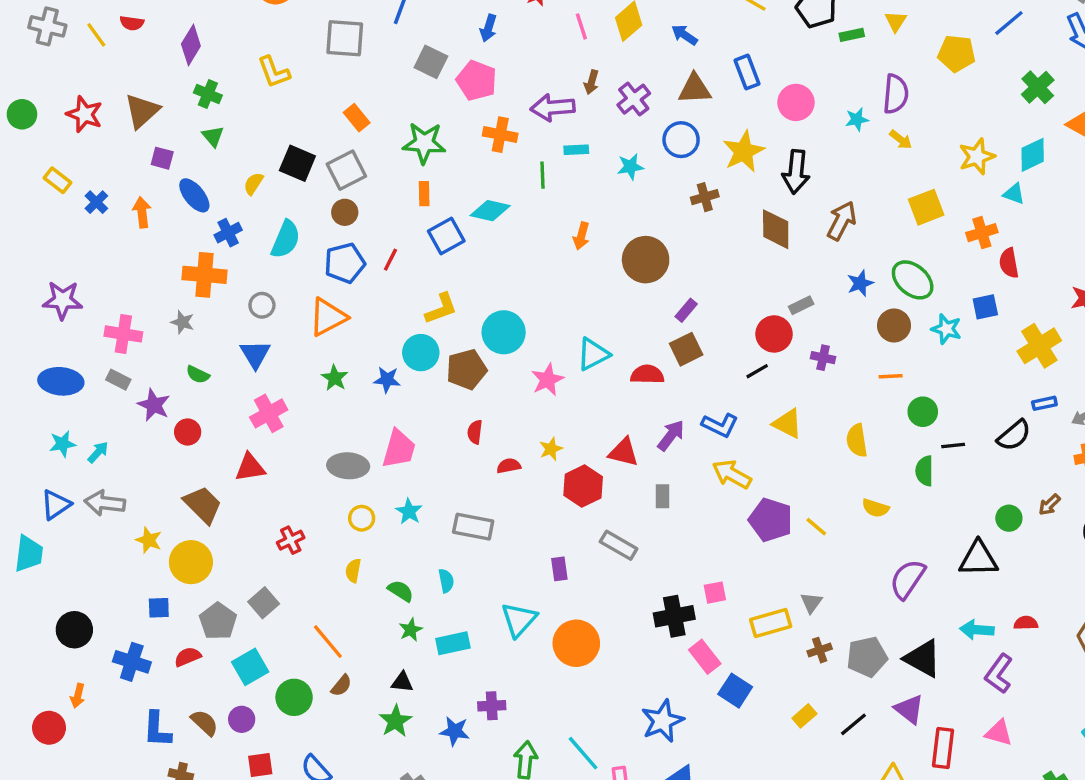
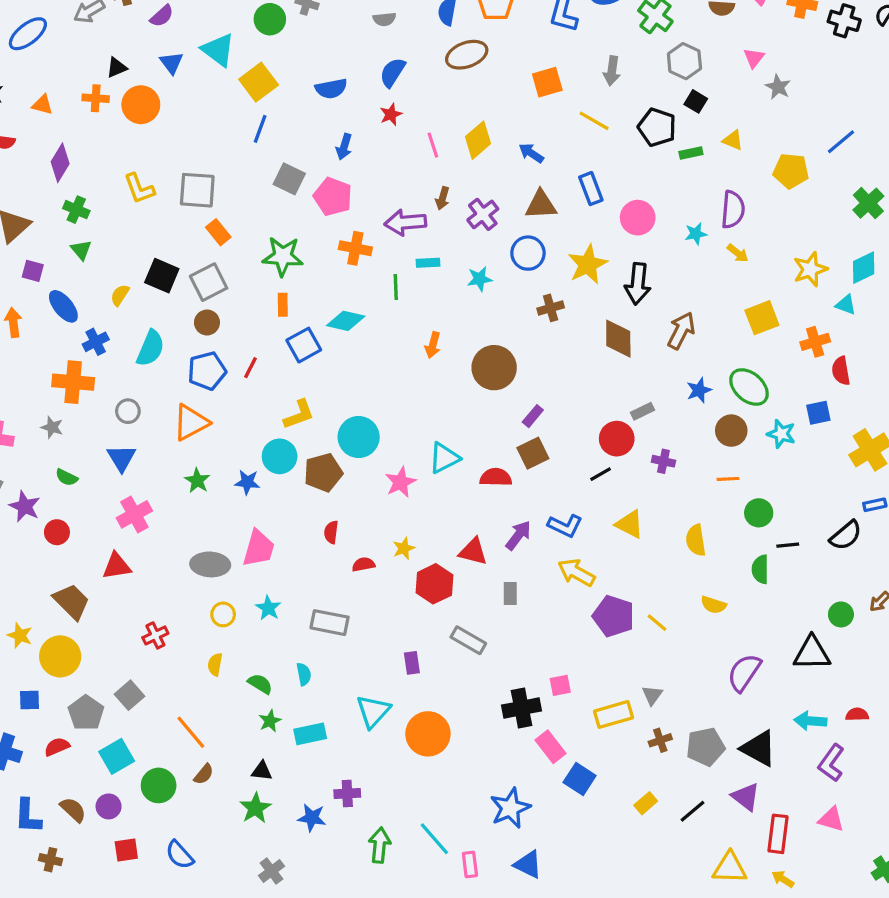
yellow triangle: (896, 21) -> (733, 140), turned -40
gray square: (345, 38) -> (197, 190), moved

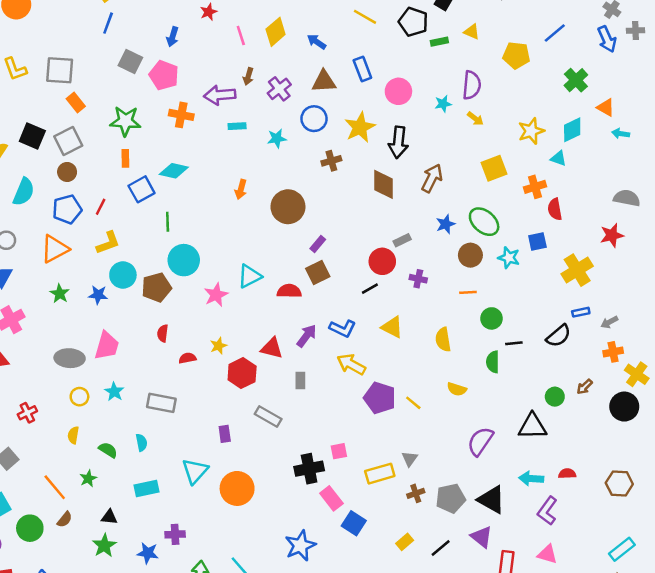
green line: (396, 287) -> (168, 222), moved
yellow L-shape: (299, 414) -> (108, 243), moved
green star: (270, 721) -> (88, 479), moved

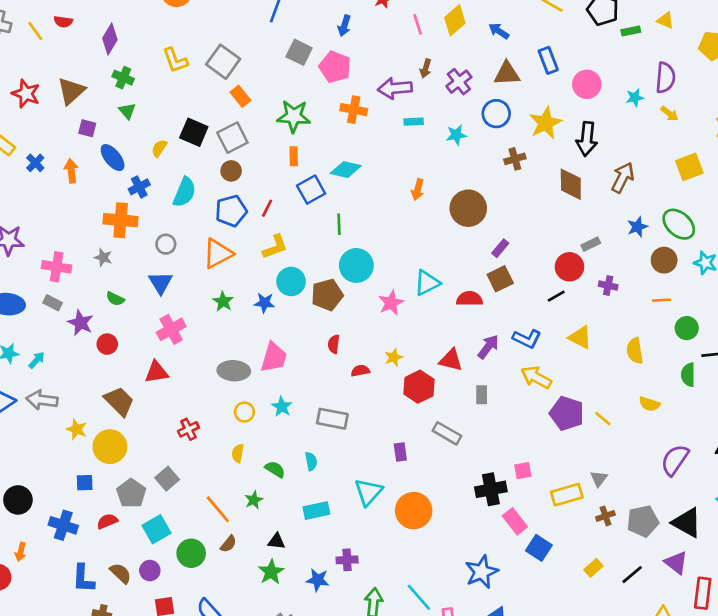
gray square: (60, 70) -> (223, 62), turned 32

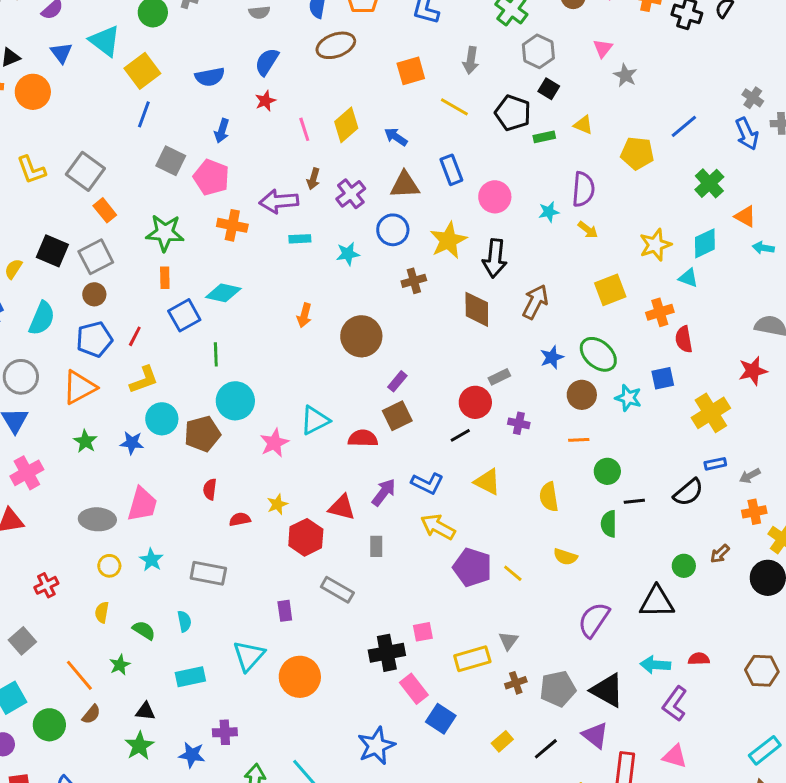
gray circle: (166, 244) -> (21, 377), size x1.5

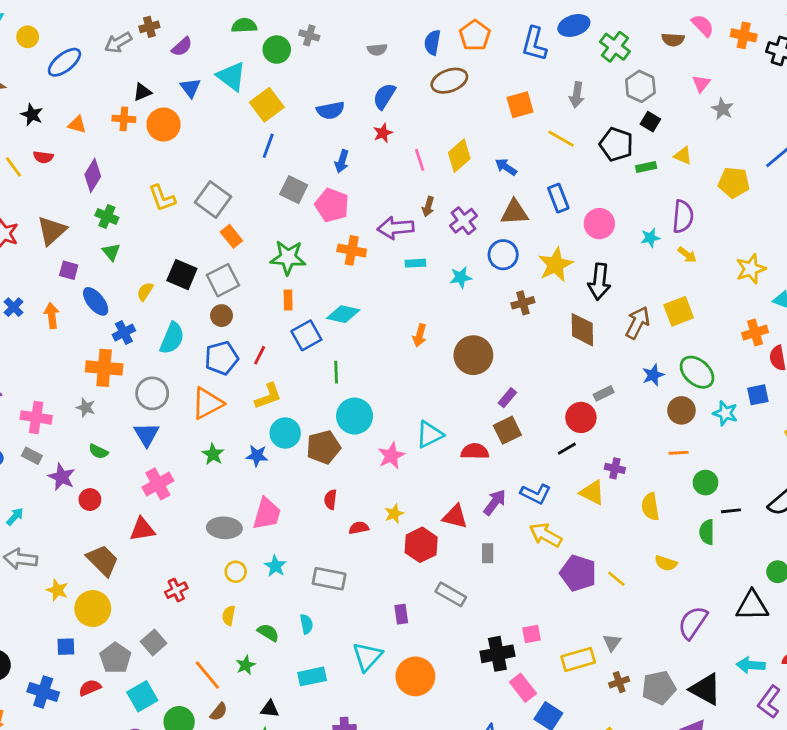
yellow square: (610, 290) -> (679, 311), moved
purple cross: (519, 423) -> (615, 468), moved

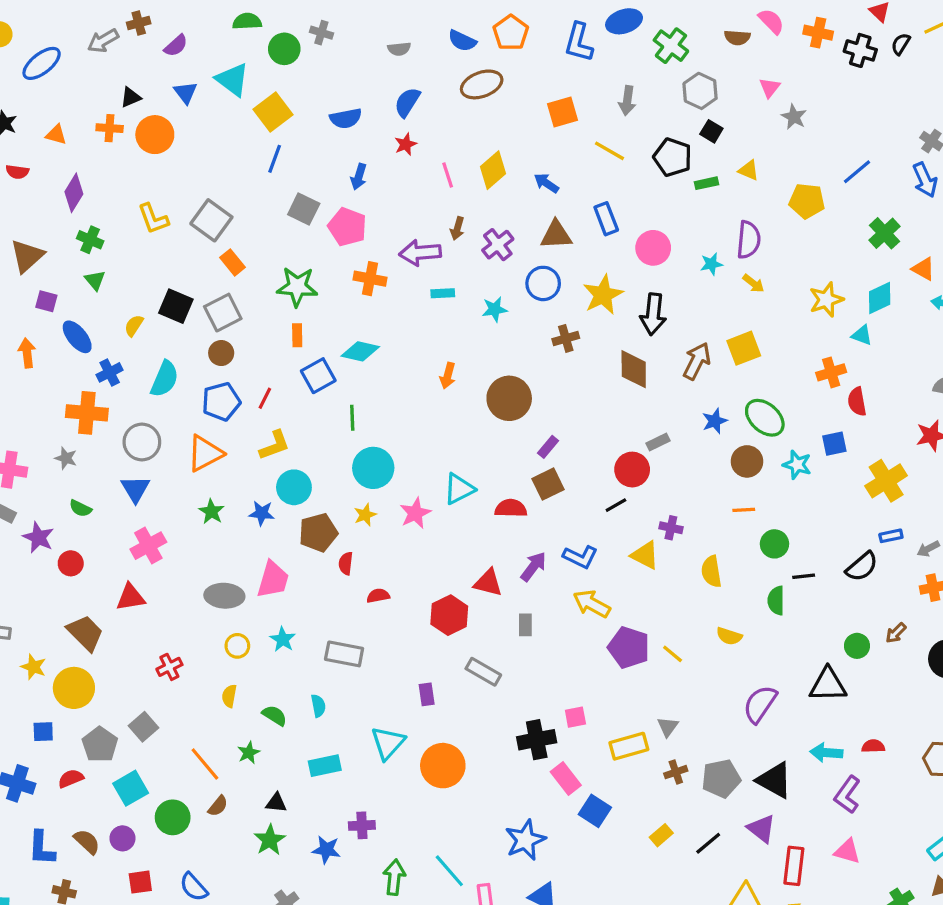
blue semicircle: (432, 42) -> (462, 41), turned -75
brown pentagon: (323, 447) -> (318, 533), moved
yellow star: (394, 514) -> (365, 515), moved

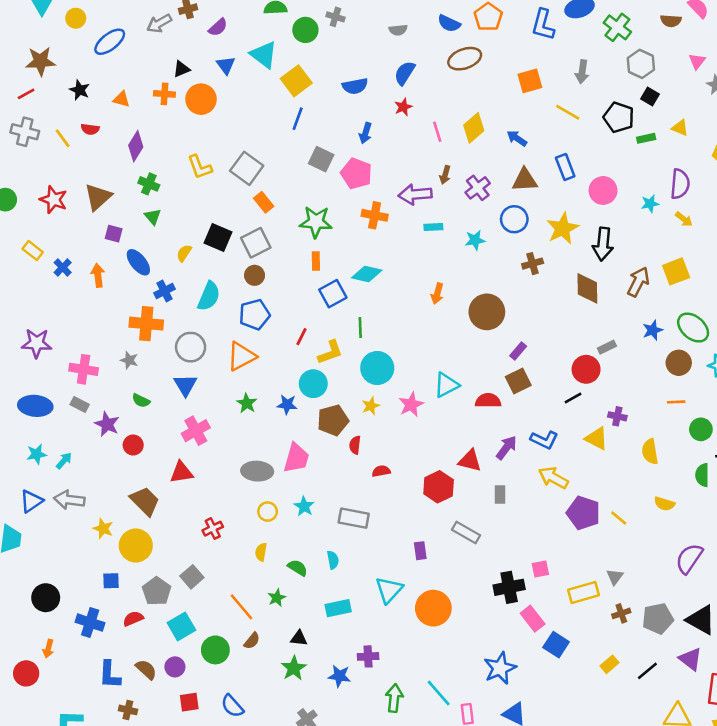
red line: (265, 398) -> (302, 337), moved
yellow L-shape: (275, 445) -> (330, 352), moved

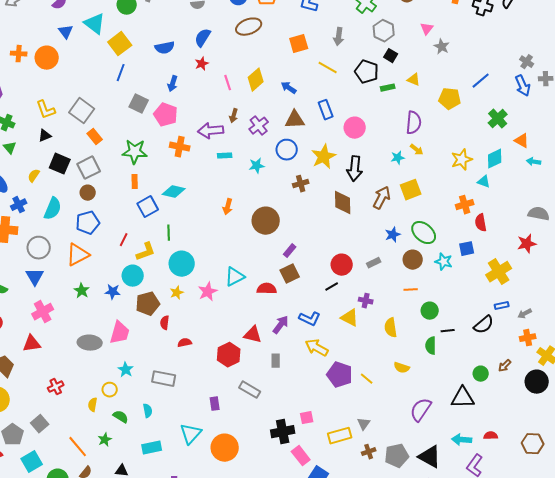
black triangle: (181, 69) -> (45, 136), moved
cyan star: (650, 204) -> (398, 158), moved
gray rectangle: (607, 347) -> (374, 263), moved
yellow circle: (268, 512) -> (110, 390), moved

